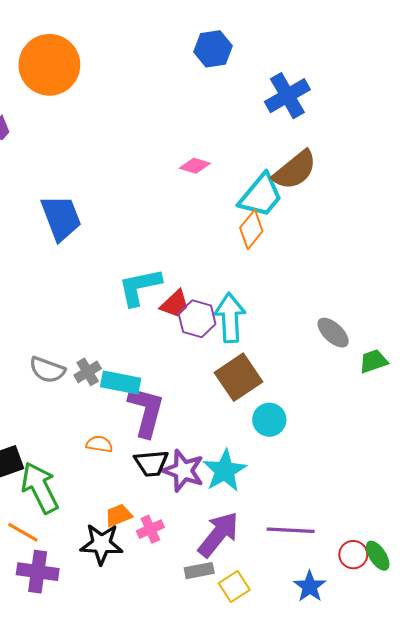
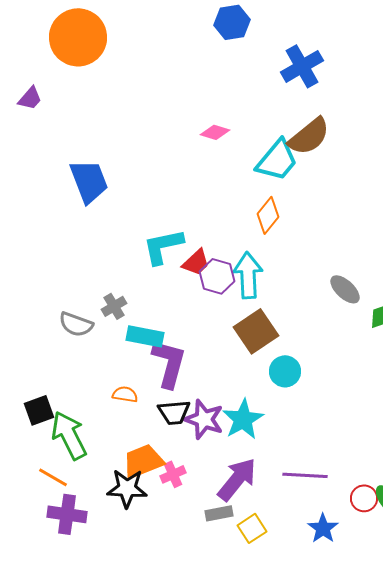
orange diamond: (251, 230) -> (268, 215), moved
gray cross: (88, 372) -> (114, 306), moved
orange trapezoid: (118, 515) -> (143, 461), size x1.6

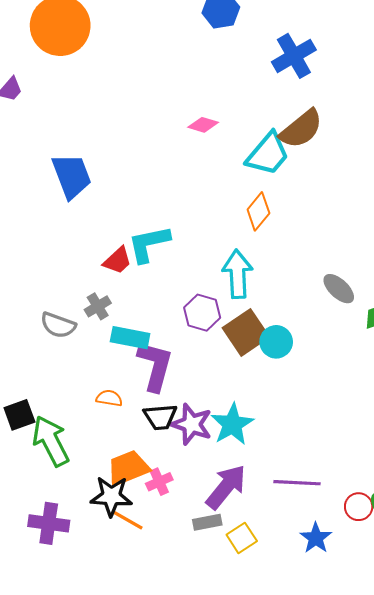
red trapezoid: (196, 262) -> (118, 260), moved
purple hexagon: (217, 276) -> (202, 313), moved
cyan circle: (285, 371) -> (276, 342), moved
orange line: (53, 477) -> (128, 520), moved

